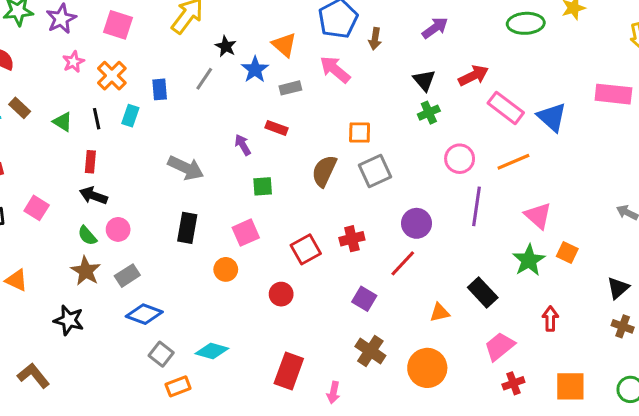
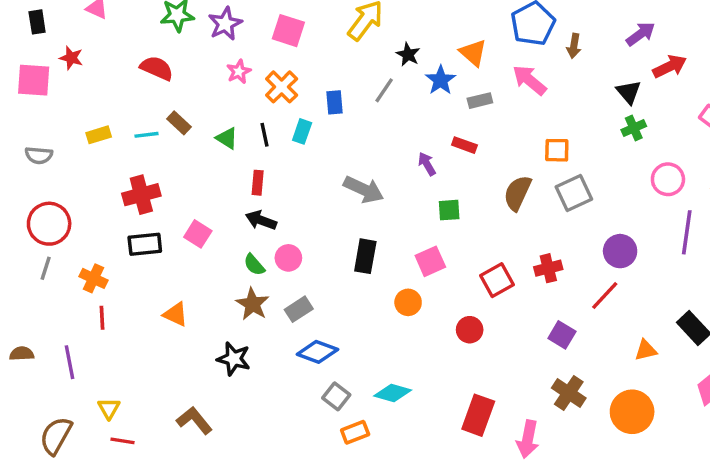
red arrow: (473, 76) -> (670, 66), moved
pink arrow: (333, 393) -> (528, 439), size x1.5

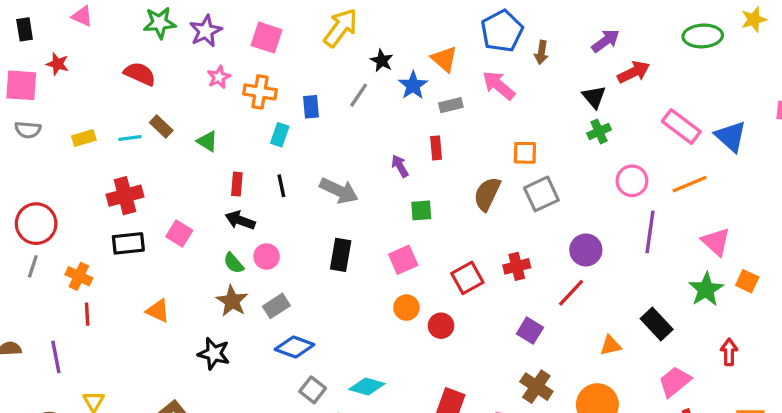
orange cross: (282, 87) -> (260, 92), turned -36
black line: (264, 135) -> (281, 186), moved
red rectangle: (464, 145) -> (436, 148), turned 65
gray semicircle: (39, 155) -> (28, 130), moved
orange circle: (408, 302) -> (406, 308), moved

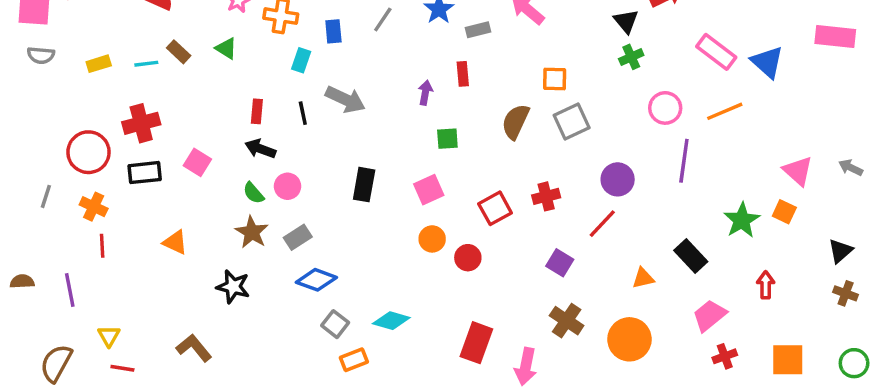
green triangle: (207, 141) -> (226, 48), moved
purple arrow: (400, 166) -> (425, 93), turned 40
gray arrow: (339, 191) -> (345, 99), moved
red circle: (36, 224) -> (88, 152), moved
pink triangle: (716, 242) -> (798, 171), moved

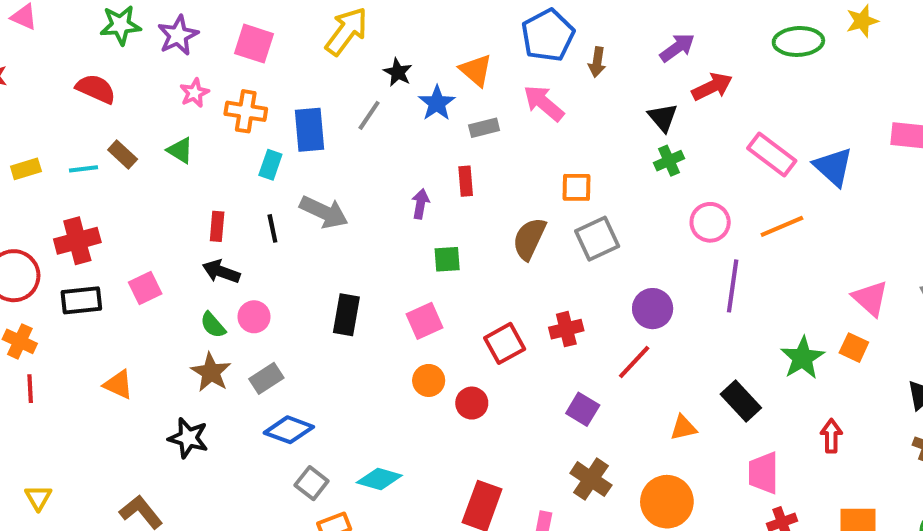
blue rectangle: (333, 31) -> (309, 130), size x1.5
pink square: (197, 162) -> (145, 288), turned 32
pink trapezoid: (709, 316) -> (763, 473), turned -51

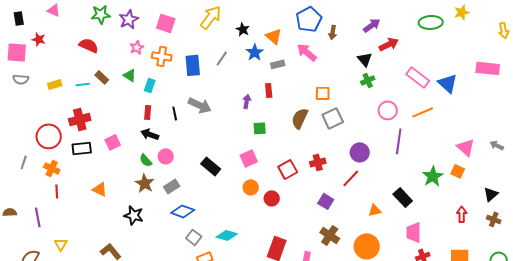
black star: (398, 72) -> (243, 29), moved
cyan rectangle: (270, 165) -> (150, 85), moved
black rectangle: (346, 315) -> (211, 166), moved, turned -60
red arrow: (831, 436) -> (462, 214), moved

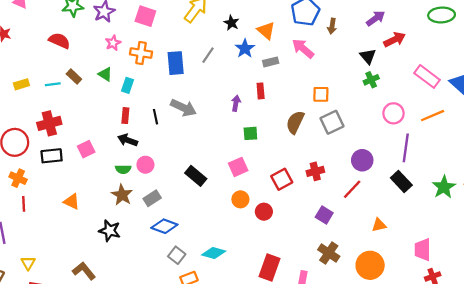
green semicircle: (146, 160) -> (123, 169), turned -48
black rectangle: (403, 197) -> (401, 181), moved

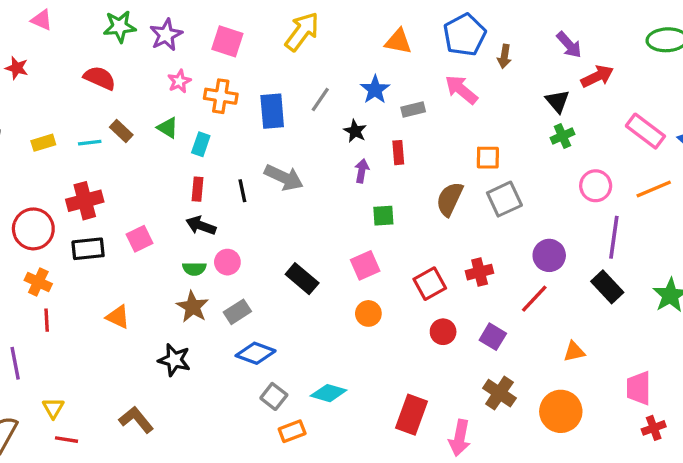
purple arrow: (376, 18) -> (569, 45), turned 84
black star: (231, 23) -> (355, 131), moved
orange triangle: (266, 31) -> (398, 41), moved, turned -30
red circle: (264, 212) -> (443, 332), moved

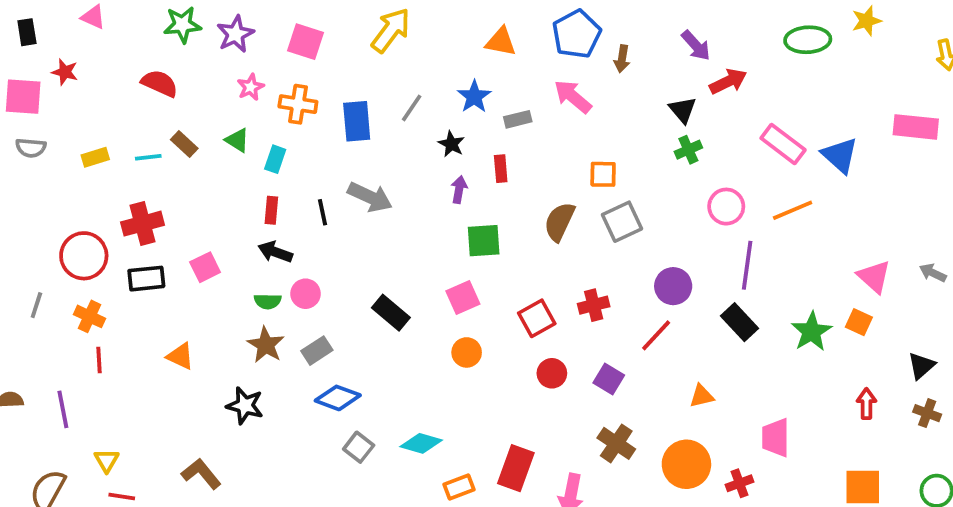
green square: (383, 216) -> (484, 241), size x1.4
red cross: (654, 428) -> (740, 483), moved
orange rectangle: (292, 431) -> (459, 487), moved

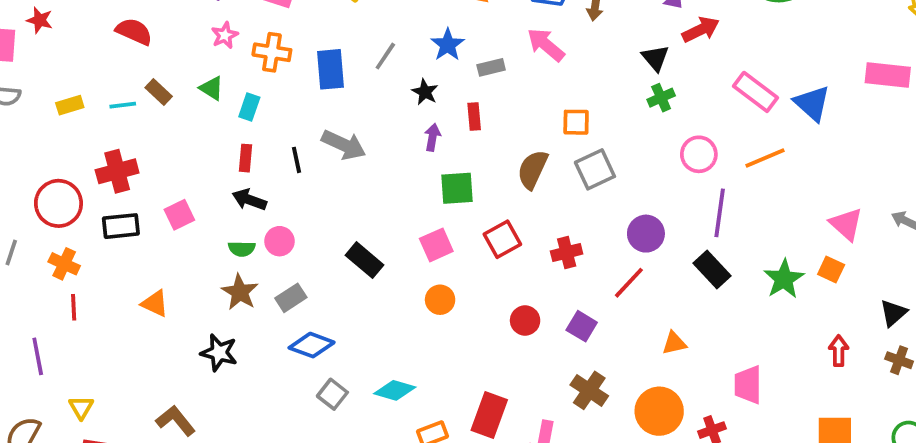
red square: (537, 318) -> (502, 239), moved

